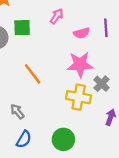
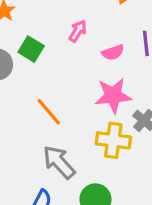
green square: (22, 28) -> (31, 49), turned 36
gray arrow: (17, 112) -> (59, 162), moved, size x1.6

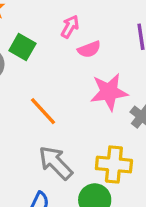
pink semicircle: (113, 52) -> (89, 49), moved
yellow cross: (113, 140) -> (114, 164), moved

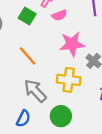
green square: (22, 47) -> (27, 16), moved
yellow cross: (114, 164) -> (69, 80), moved

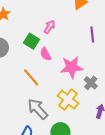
pink semicircle: (59, 15) -> (46, 54), moved, turned 80
yellow cross: (69, 80) -> (68, 100), turned 30

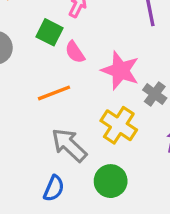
pink star: (72, 67) -> (120, 71), turned 30
orange line: (31, 77) -> (54, 93), turned -66

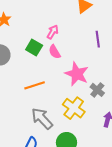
pink semicircle: (75, 52) -> (55, 52), moved

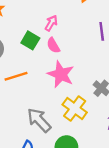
pink star: (77, 74) -> (61, 74), moved
orange line: (35, 85) -> (16, 76), moved

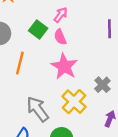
orange line: (16, 76) -> (20, 63), turned -65

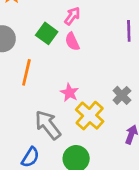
pink star: (64, 66) -> (69, 93), moved, size x0.6

